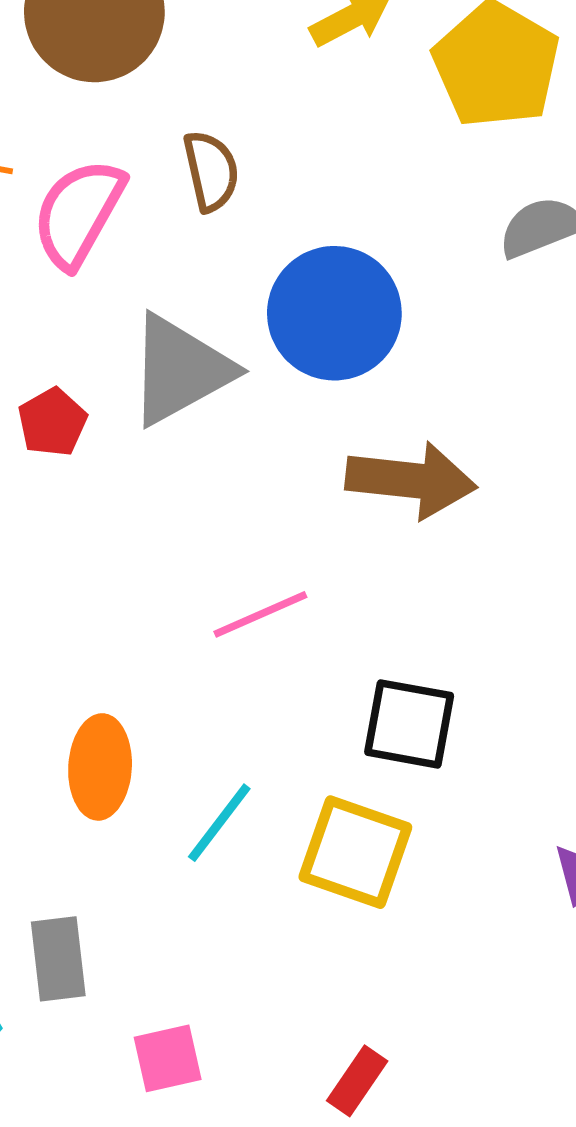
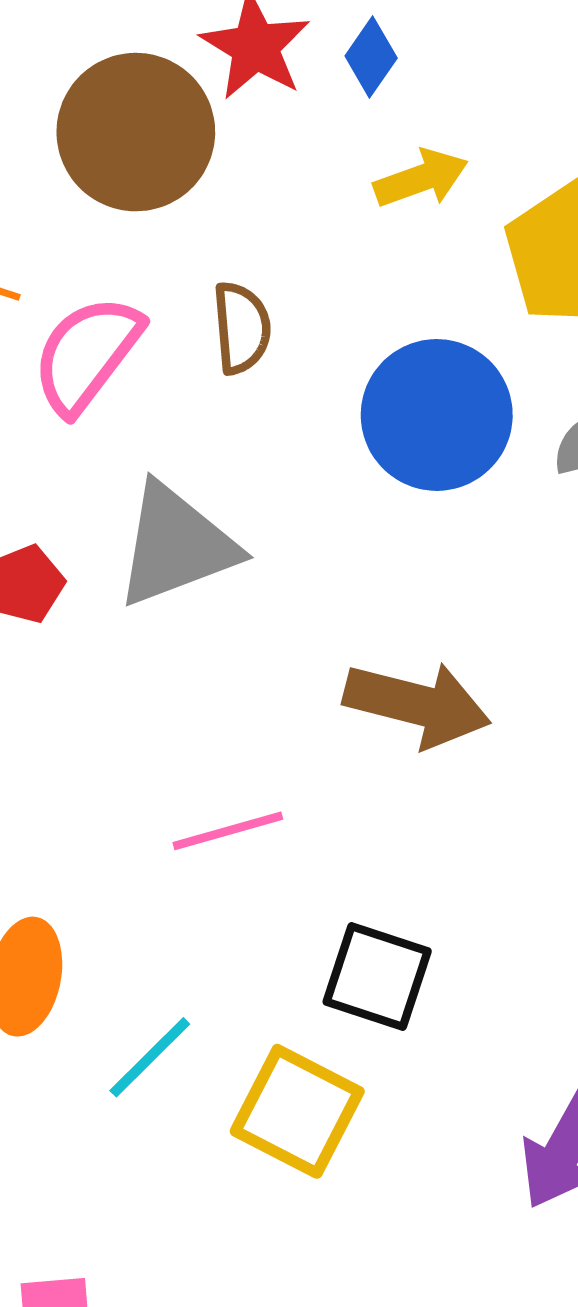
blue circle: (334, 313) -> (437, 415), moved

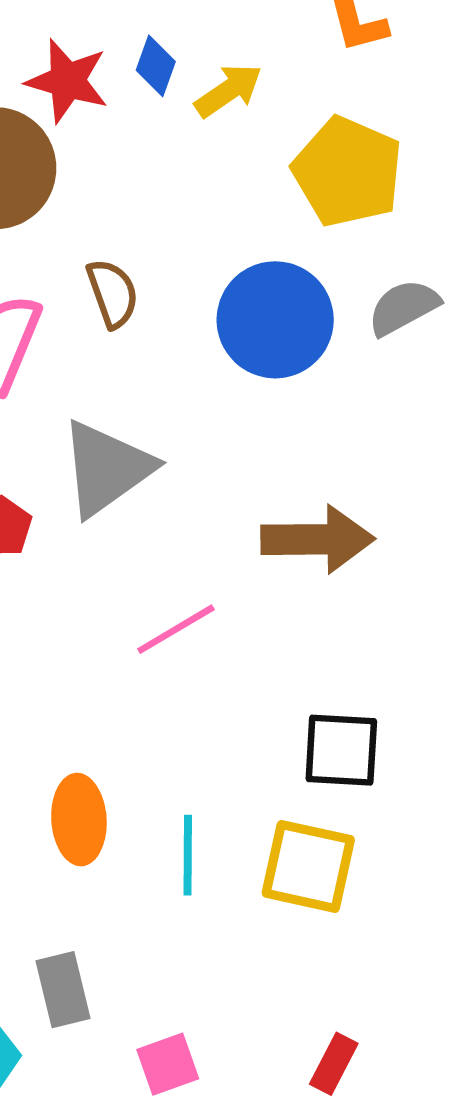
yellow arrow: (421, 178) -> (228, 91), moved
pink line: (228, 831) -> (176, 629), moved
cyan line: (150, 1057) -> (188, 855), turned -30

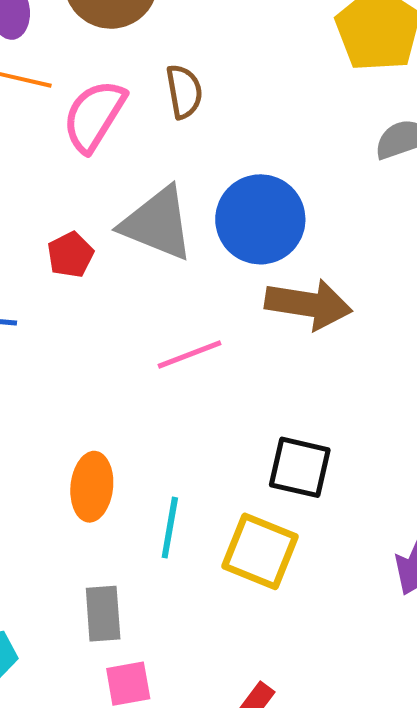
blue circle: (275, 320) -> (260, 219), moved
gray triangle: (107, 468) -> (157, 224), turned 48
gray rectangle: (63, 990) -> (103, 614), moved

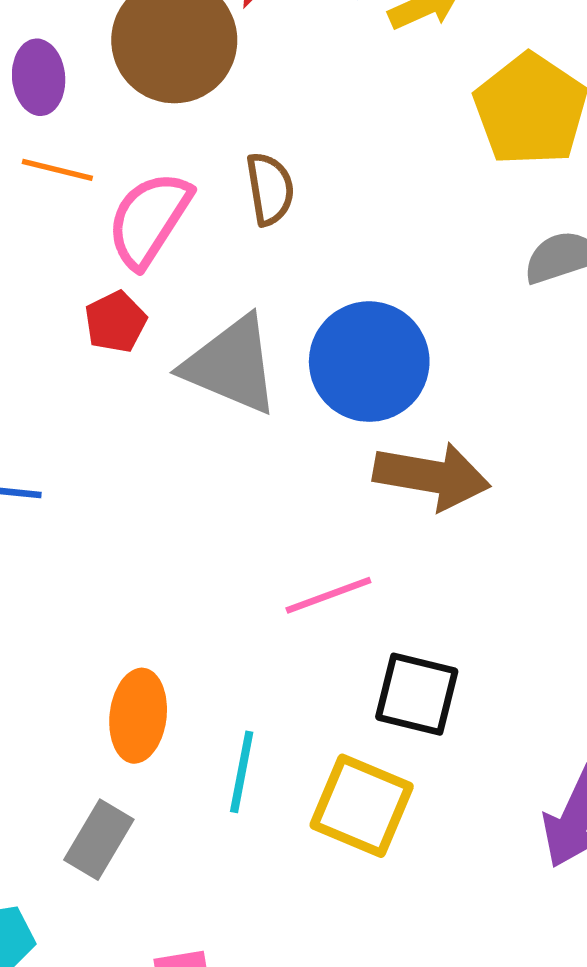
red pentagon: (70, 255) -> (115, 322), moved
pink line: (190, 355) -> (328, 595), moved
gray rectangle: (103, 614) -> (99, 840), moved, turned 34

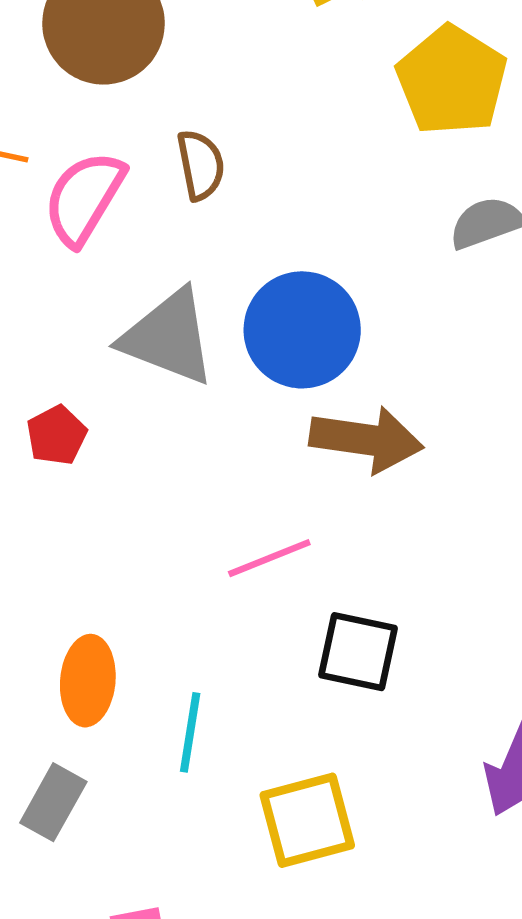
red pentagon: (115, 322) -> (57, 435), moved
yellow square: (362, 806) -> (307, 820), moved, turned -36

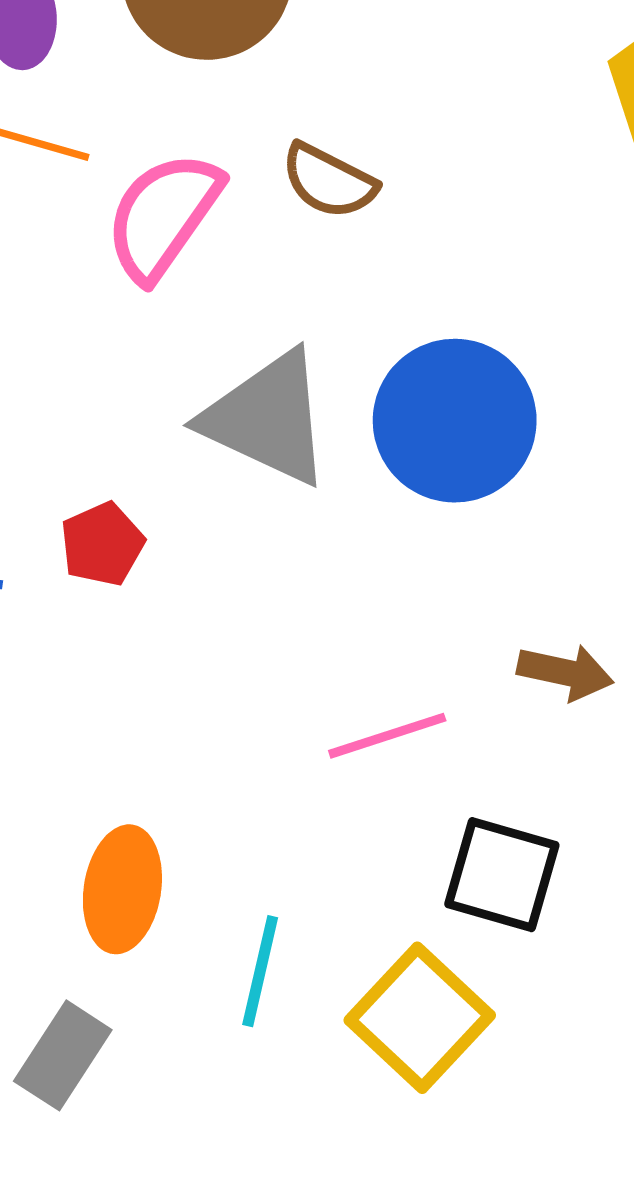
brown semicircle: (201, 165) -> (329, 181), turned 124
brown arrow: (366, 439) -> (565, 672), moved, size x0.6
yellow square: (307, 820) -> (420, 1018), moved, turned -36

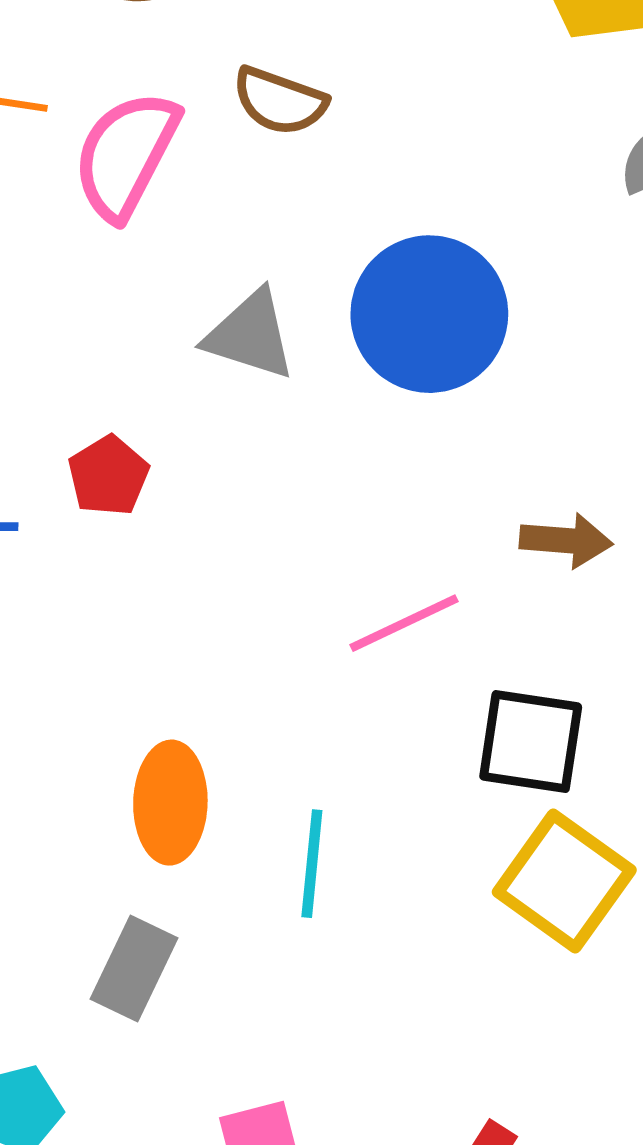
gray triangle: (267, 418) -> (250, 335), size x0.7
yellow square: (420, 1018) -> (564, 881), moved

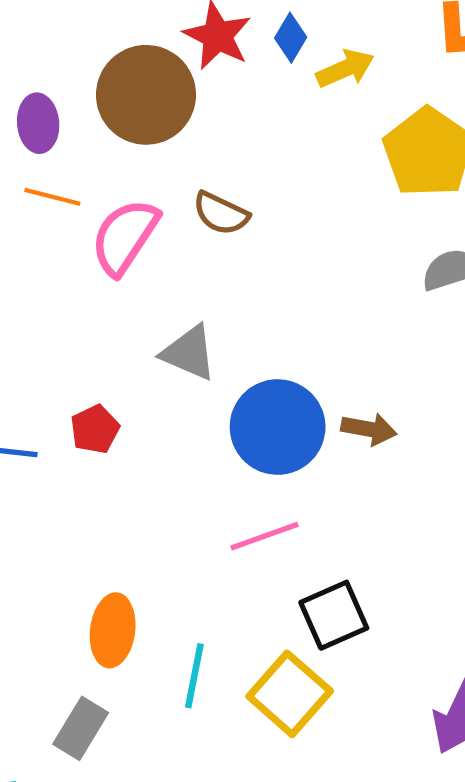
blue circle: (429, 314) -> (278, 427), moved
brown arrow: (566, 540) -> (369, 429), moved
black square: (531, 741) -> (334, 615), turned -38
yellow square: (564, 881) -> (290, 694), moved

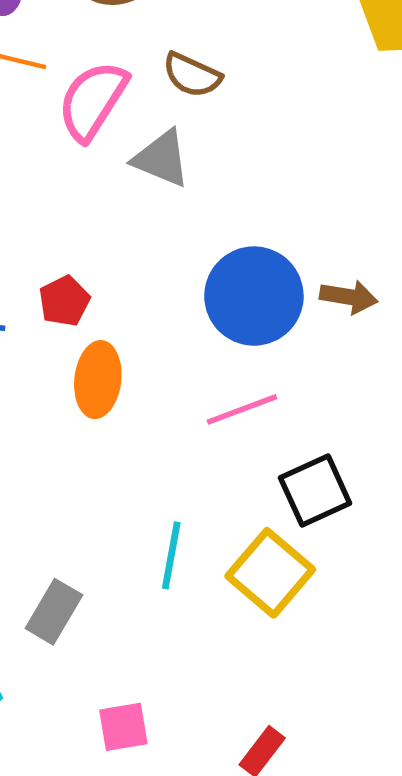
gray triangle: (189, 353) -> (161, 159), moved
orange ellipse: (113, 630) -> (98, 380), moved

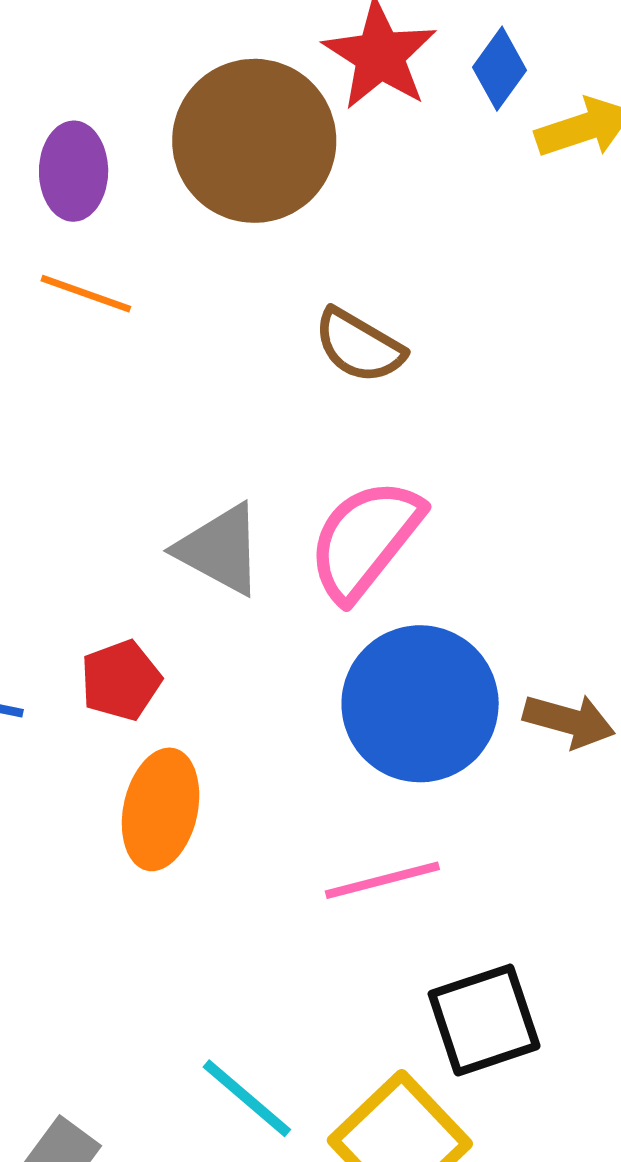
pink semicircle: (93, 101) -> (365, 540), moved
gray triangle: (161, 159) -> (220, 549), moved
cyan line: (171, 555) -> (247, 1098), turned -66

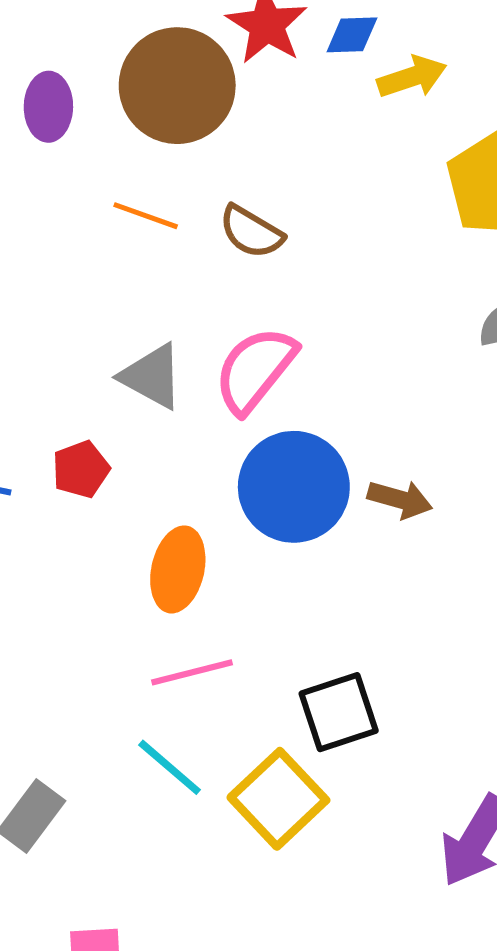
blue diamond: (499, 69) -> (352, 35), turned 52
orange line: (86, 294) -> (146, 216), moved
orange ellipse: (161, 809) -> (178, 569), moved
pink line: (382, 880) -> (192, 672), moved

